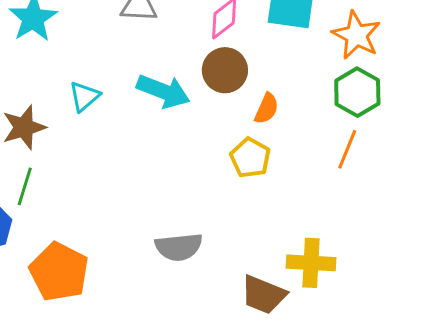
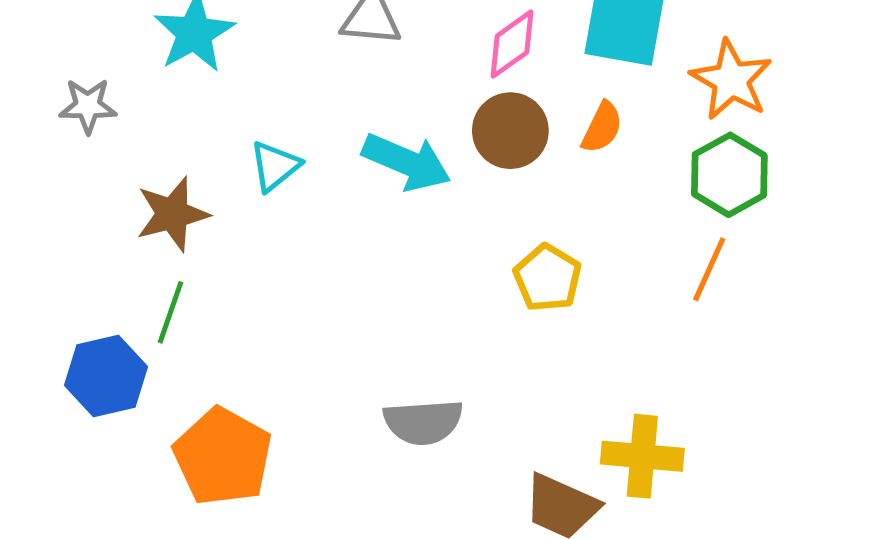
orange semicircle: (267, 109) -> (602, 127), moved

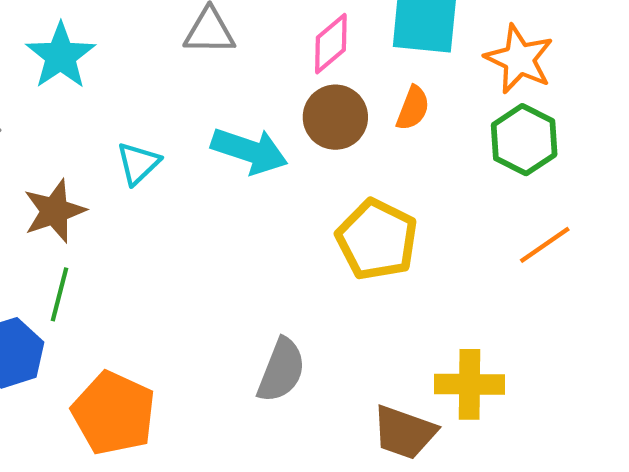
orange line: (709, 269) -> (545, 245), moved, turned 36
yellow pentagon: (548, 278) -> (377, 240), size x1.4
gray semicircle: (423, 422) -> (281, 370), turned -60

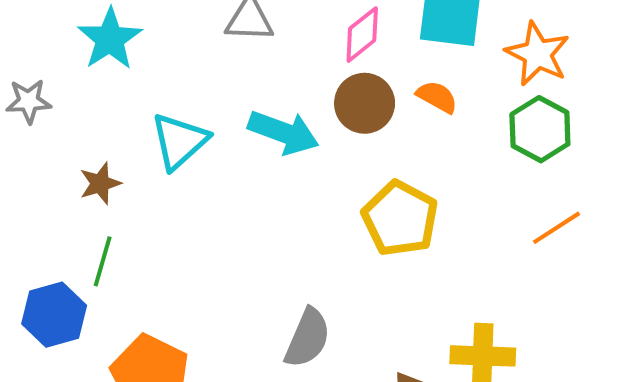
orange semicircle: (413, 108) -> (437, 97), turned -84
cyan triangle: (138, 163) -> (179, 141), size x1.4
brown star: (54, 211) -> (100, 183), size x0.7

